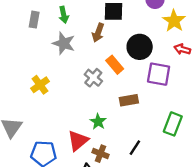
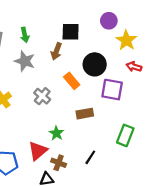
gray cross: (93, 78) -> (42, 96), moved

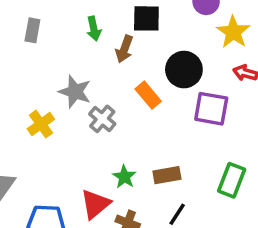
green arrow: (25, 35) -> (94, 29), moved
gray star: (25, 61) -> (75, 92), moved
brown rectangle: (85, 114) -> (167, 175), moved

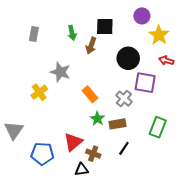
orange rectangle: (148, 95) -> (90, 94), moved
gray cross: (102, 119) -> (124, 99), moved
green star: (124, 177) -> (97, 119), moved

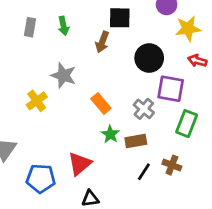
green arrow: (72, 33) -> (63, 26), moved
yellow star: (159, 35) -> (188, 29), turned 30
green rectangle: (158, 127) -> (187, 124), moved
brown cross: (93, 154) -> (172, 165), moved

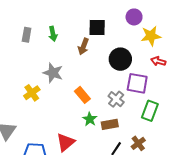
brown cross: (172, 165) -> (138, 143), turned 32

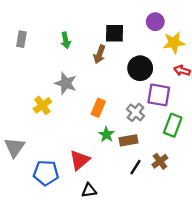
gray rectangle: (27, 35) -> (21, 39), moved
orange rectangle: (82, 95) -> (98, 108), turned 63

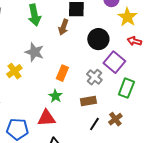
green arrow: (66, 40) -> (34, 15), size x1.5
yellow star: (174, 43) -> (127, 17), turned -30
purple square: (159, 95) -> (114, 62), turned 30
green star: (106, 135) -> (55, 96), moved
red triangle: (80, 160) -> (46, 118), turned 36

